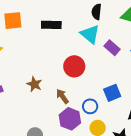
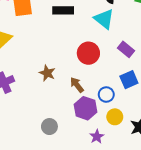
purple rectangle: (112, 48) -> (126, 49), moved

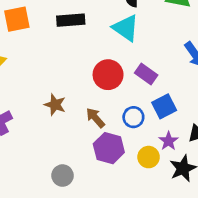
purple rectangle: (126, 49) -> (146, 74), moved
blue circle: (106, 95) -> (133, 117), moved
purple star: (97, 137) -> (169, 141), moved

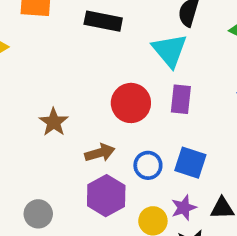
purple rectangle: (146, 74) -> (181, 99), moved, turned 45
blue square: (164, 106) -> (190, 163), turned 30
brown arrow: (95, 118) -> (100, 153), turned 100

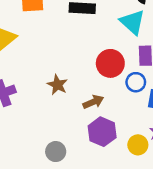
blue circle: (148, 165) -> (136, 82), moved

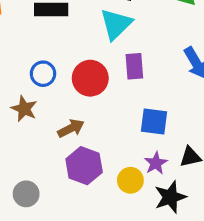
cyan triangle: (132, 22) -> (116, 24), turned 36
blue circle: (136, 82) -> (43, 74), moved

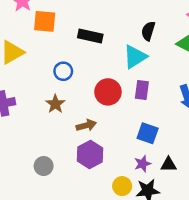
blue circle: (43, 74) -> (63, 71), moved
yellow circle: (130, 180) -> (122, 186), moved

